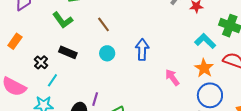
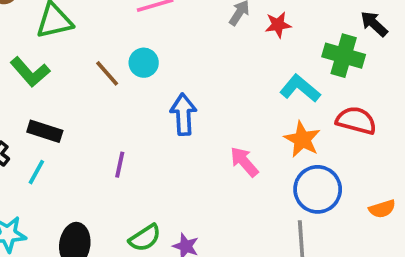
cyan circle: (107, 53) -> (144, 63), moved
cyan line: (52, 80) -> (36, 172), moved
purple line: (95, 99) -> (120, 165), moved

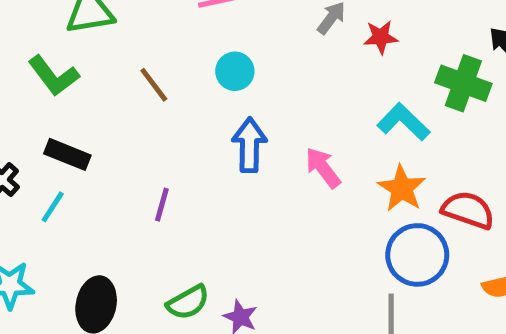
cyan circle: (144, 63) -> (235, 71), moved
red semicircle: (356, 120) -> (468, 210), moved
pink arrow: (244, 162) -> (323, 168), moved

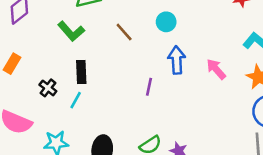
black rectangle: (67, 154) -> (81, 72), turned 70
purple line: (162, 205) -> (149, 87), moved

